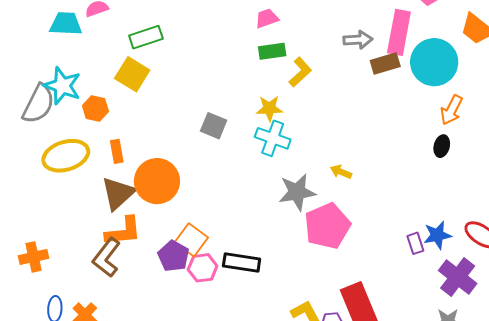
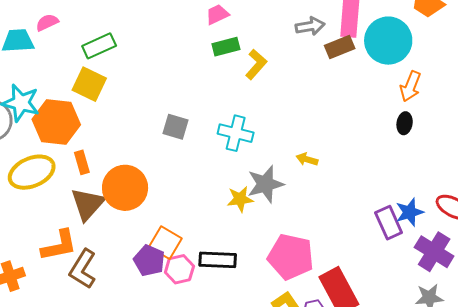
yellow star: (269, 108) -> (240, 199), moved
orange hexagon: (95, 109) -> (56, 122), size x1.8
pink pentagon: (327, 226) -> (291, 257), moved, turned -30
orange L-shape: (123, 231) -> (59, 246), moved
purple rectangle: (415, 243) -> (389, 223), size x1.5

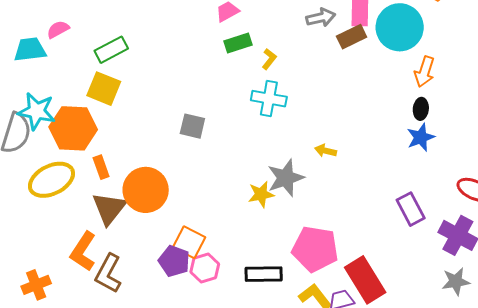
yellow L-shape: (256, 64) -> (269, 59), size x0.7
cyan cross: (236, 133) -> (269, 99), moved
blue star: (410, 212) -> (421, 137), moved
orange L-shape: (59, 246) -> (83, 251), turned 138
black rectangle: (218, 260) -> (264, 274), moved

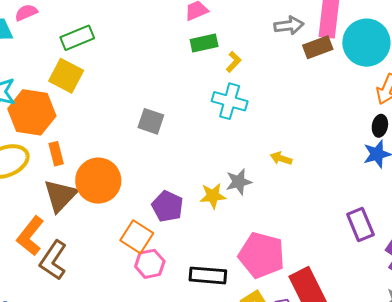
gray star: (286, 178) -> (239, 182), size x0.7
purple pentagon: (174, 261) -> (167, 206), moved

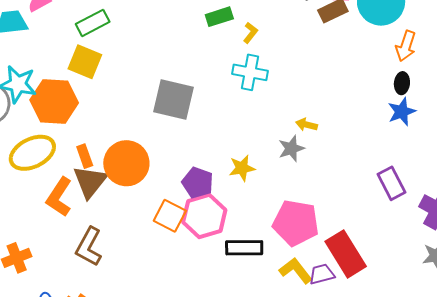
gray square: (151, 121) -> (173, 100), size x1.6
orange rectangle: (56, 154) -> (85, 156), moved
gray star: (239, 182) -> (291, 149), moved
orange L-shape: (30, 236) -> (59, 197), moved
pink hexagon: (150, 264) -> (204, 216), moved, size x1.5

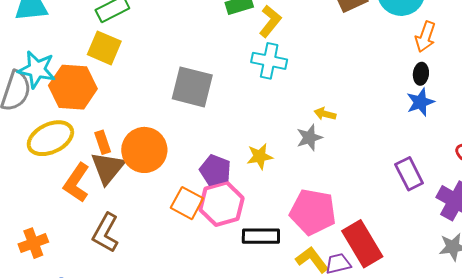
yellow L-shape: (250, 33) -> (270, 21), size x1.5

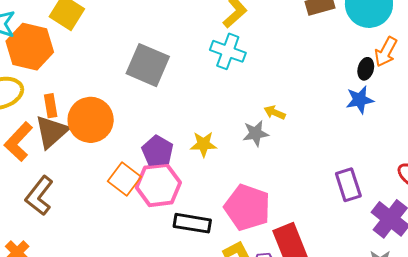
black ellipse: (421, 74) -> (366, 69), moved
blue star: (420, 102) -> (360, 100), moved

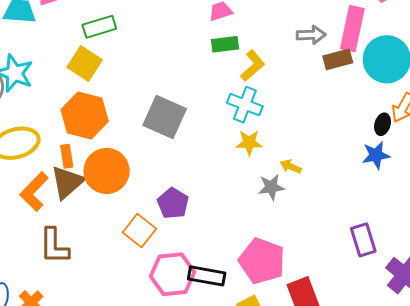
orange hexagon: (30, 47) -> (85, 116), moved
yellow star: (203, 144) -> (249, 143), moved
pink hexagon: (158, 185) -> (173, 274), moved
brown L-shape: (39, 196) -> (54, 246), turned -39

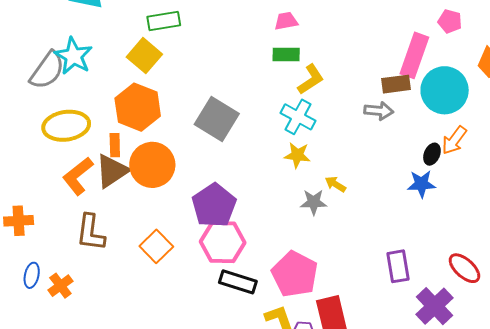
gray arrow: (311, 35) -> (379, 111), moved
purple pentagon: (173, 203) -> (214, 205), size x1.4
orange square: (139, 231) -> (156, 246), moved
pink hexagon: (173, 274) -> (223, 242), moved

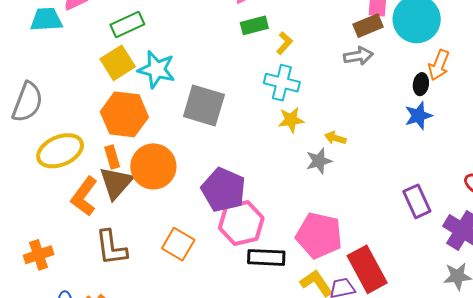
cyan star: (74, 56) -> (157, 70), moved
yellow square: (144, 56) -> (118, 63), turned 32
yellow L-shape: (311, 79) -> (284, 43), size x0.7

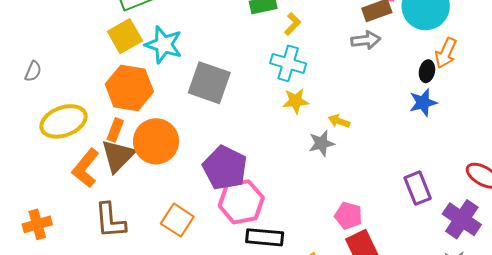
gray semicircle: (27, 102) -> (33, 71), size x0.5
orange rectangle: (112, 157) -> (115, 130), turned 35
pink pentagon: (319, 235) -> (348, 216), moved, size x0.6

